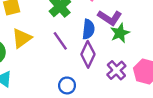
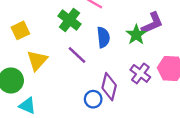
purple L-shape: (110, 18) -> (152, 23), moved, turned -45
purple diamond: (88, 54) -> (109, 87), moved

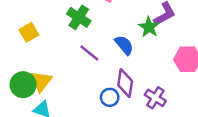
blue semicircle: (103, 37) -> (124, 45), moved, turned -30
yellow triangle: (37, 60) -> (41, 81), moved
purple cross: (140, 73) -> (155, 98), moved

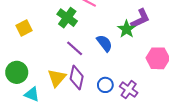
yellow triangle: (41, 81) -> (57, 78), moved
purple diamond: (125, 83) -> (77, 78), moved
blue circle: (110, 97) -> (105, 85), moved

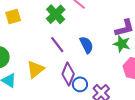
green star: (127, 29) -> (122, 44), moved, turned -30
purple diamond: (77, 78) -> (68, 74), moved

